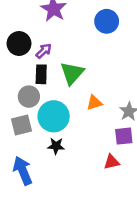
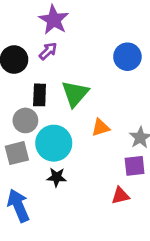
blue circle: (107, 21) -> (127, 57), moved
purple arrow: (44, 51) -> (48, 51), moved

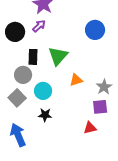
cyan circle: (54, 143) -> (43, 91), size x0.7
gray square: (17, 153) -> (17, 98), turned -30

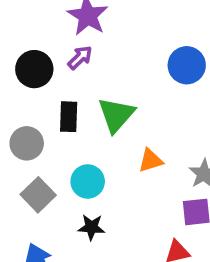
gray circle: (23, 75) -> (27, 143), moved

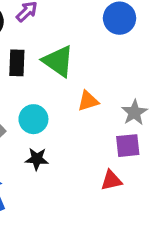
green triangle: (116, 115) -> (58, 61), turned -36

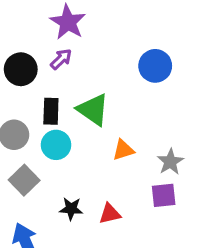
cyan circle: (33, 119) -> (56, 145), moved
red triangle: (111, 180) -> (110, 214), moved

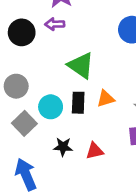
purple arrow: (61, 59) -> (55, 24), turned -138
black rectangle: (51, 111) -> (78, 103), moved
cyan circle: (56, 145) -> (51, 107), moved

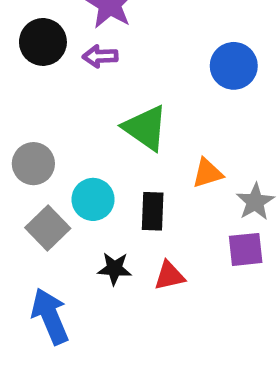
black circle: (22, 32) -> (43, 42), moved
orange triangle: (106, 99) -> (208, 173), moved
black rectangle: (78, 103) -> (153, 211), moved

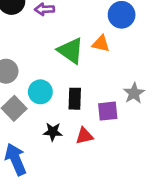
orange triangle: (208, 173) -> (101, 44), moved, turned 30
purple square: (246, 249) -> (108, 111), moved

